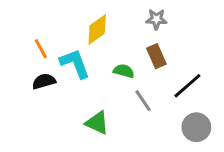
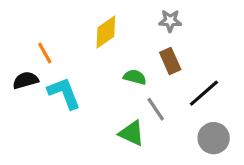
cyan L-shape: (75, 64) -> (64, 93), moved
black semicircle: (44, 81) -> (25, 80), moved
green triangle: (97, 123) -> (132, 133), moved

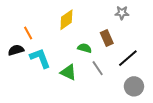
gray star: (170, 21) -> (122, 13), moved
green triangle: (132, 133) -> (68, 72), moved

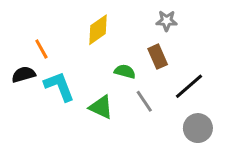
gray star: (122, 13) -> (167, 21), moved

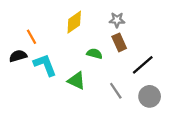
gray star: (167, 21) -> (117, 20), moved
gray line: (144, 101) -> (116, 91), moved

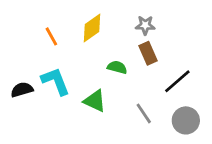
orange line: (31, 37) -> (51, 36), moved
black semicircle: (18, 56) -> (22, 90), moved

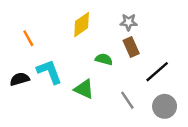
orange line: (51, 36) -> (28, 38), moved

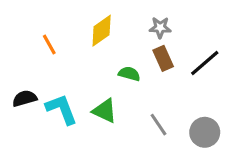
orange line: (28, 38) -> (49, 45), moved
cyan L-shape: (49, 72) -> (62, 109), moved
black line: (157, 72) -> (205, 63), moved

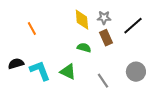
yellow diamond: (102, 31) -> (82, 20), moved, turned -60
black line: (205, 63) -> (133, 26), moved
gray circle: (205, 132) -> (136, 72), moved

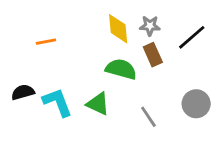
orange line: (32, 29) -> (46, 42), turned -72
green semicircle: (84, 48) -> (121, 69), size x1.5

